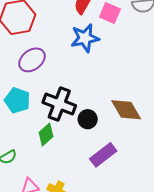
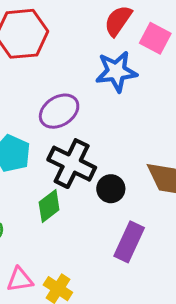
purple ellipse: (32, 60) -> (59, 111), moved
purple rectangle: (103, 155) -> (129, 242), turned -32

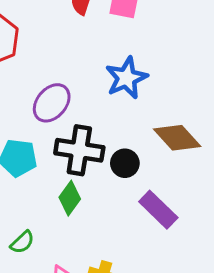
blue star: (116, 71) -> (126, 78), moved
purple rectangle: (129, 242) -> (158, 210), turned -54

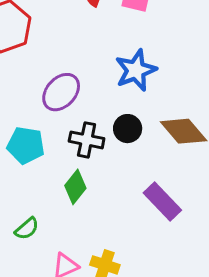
black cross: (79, 150) -> (87, 140), size x0.7
black circle: (125, 163) -> (128, 129), moved

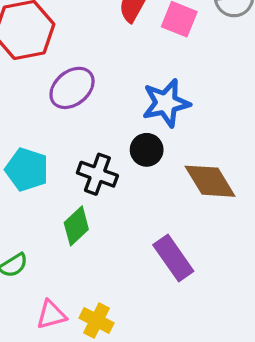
purple ellipse: (61, 92) -> (72, 88), moved
black circle: (128, 129) -> (147, 150), moved

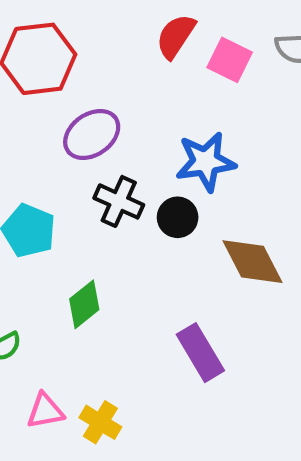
black cross: (97, 174) -> (119, 201), moved

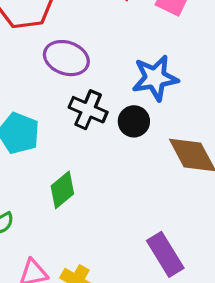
purple ellipse: (92, 134) -> (66, 58), turned 54
purple rectangle: (200, 353) -> (165, 254), moved

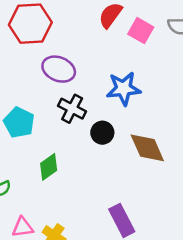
black circle: (134, 121) -> (102, 133), moved

